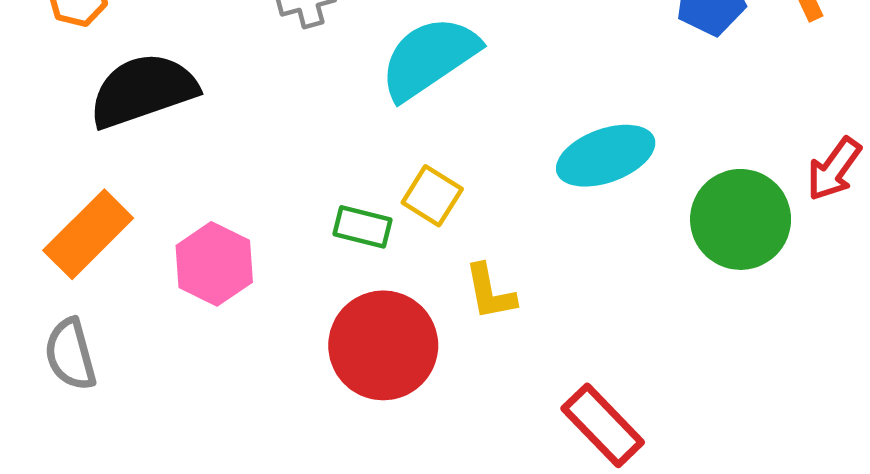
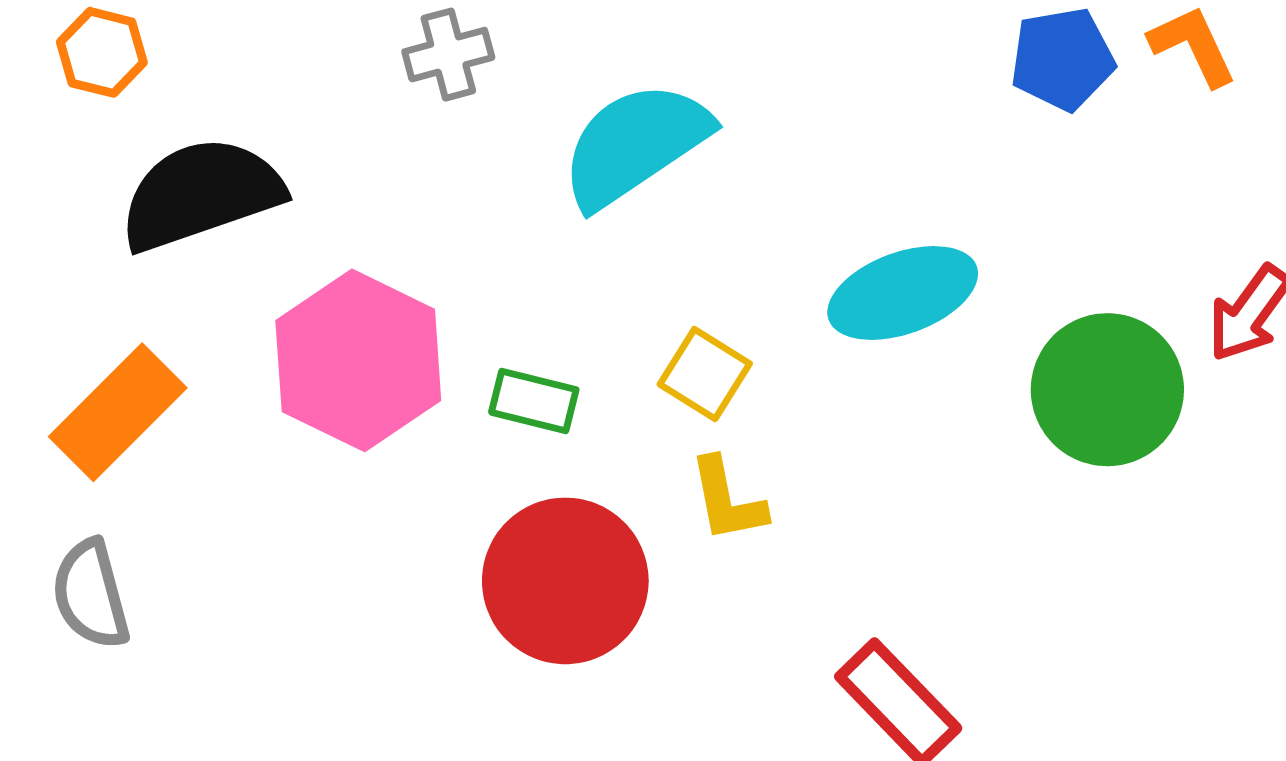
yellow square: (432, 196) -> (705, 374), moved
pink hexagon: (214, 264) -> (358, 360), moved, size x1.4

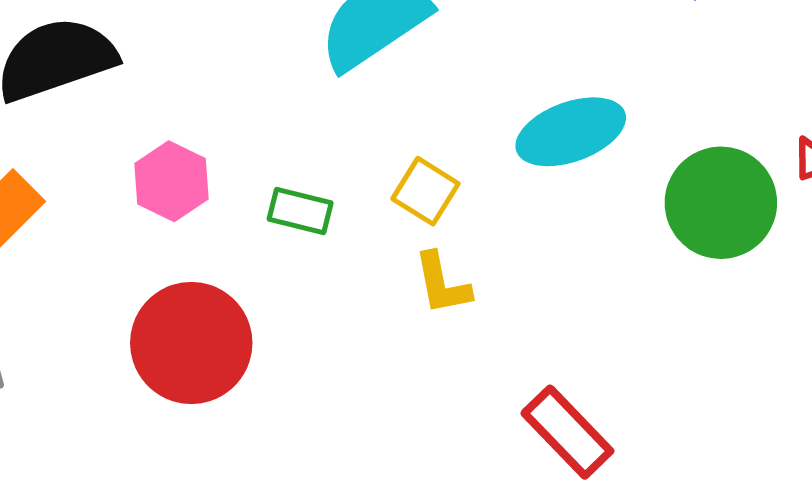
pink hexagon: (358, 360) -> (171, 181), size x0.6
red circle: (565, 581) -> (191, 343), moved

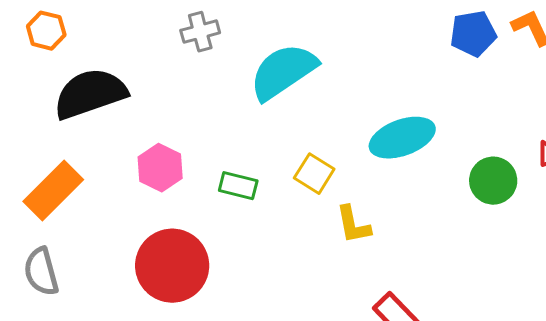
green circle: (721, 203) -> (493, 181), size x0.7
yellow L-shape: (442, 284) -> (353, 225), moved

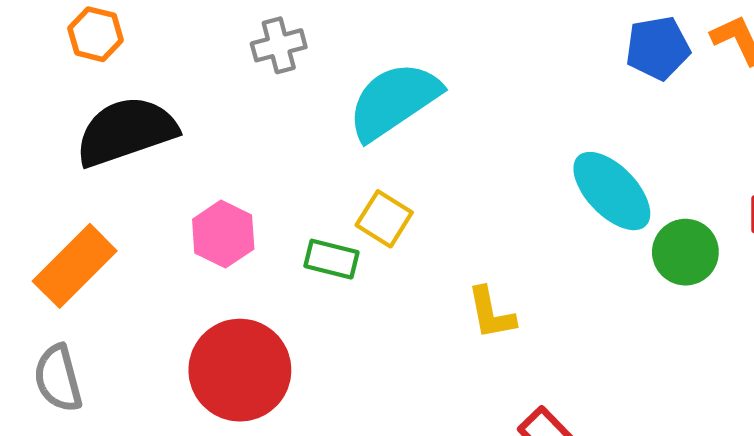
orange hexagon: (46, 31) -> (96, 34), moved
cyan ellipse: (402, 138) -> (612, 191), moved, turned 66
yellow square: (314, 174) -> (384, 219), moved

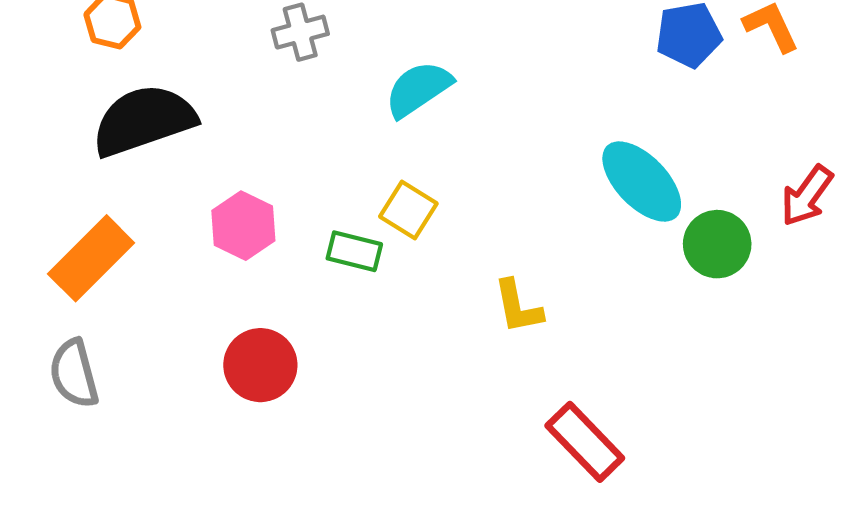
cyan semicircle: (394, 101) -> (418, 89), size x0.7
red circle: (240, 370) -> (260, 365), size x0.7

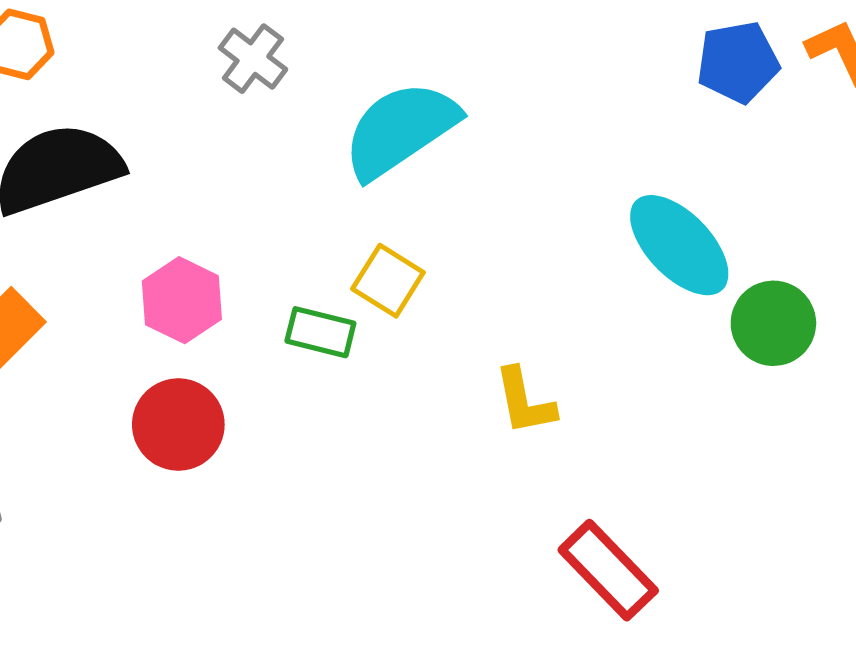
gray cross: (300, 32) -> (253, 59), turned -38
cyan semicircle: (418, 89) -> (400, 130), size x1.4
red circle: (260, 365) -> (178, 425), moved

